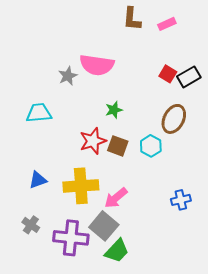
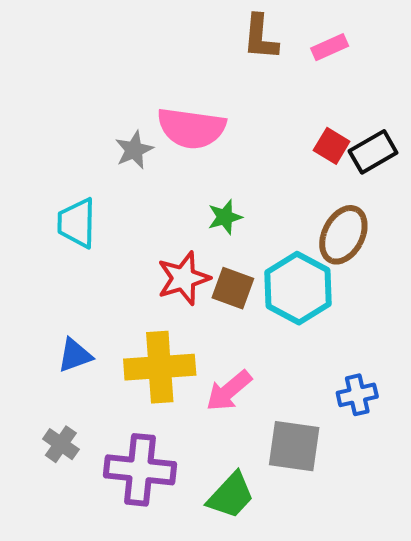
cyan trapezoid: (39, 113) -> (77, 223), turned -84
cyan hexagon: (151, 146) -> (298, 288), size x1.6
gray square: (104, 226) -> (294, 446), moved, turned -32

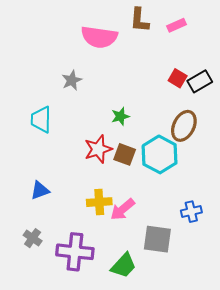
pink semicircle: (191, 128) -> (99, 37), moved
yellow cross: (160, 367) -> (99, 202), moved, size x0.7

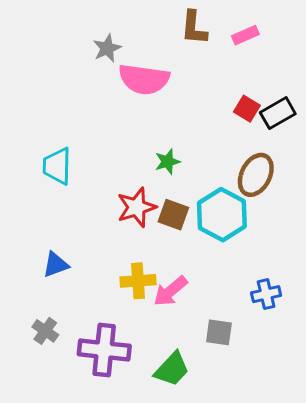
pink semicircle: (99, 37) -> (144, 79), moved
gray star: (72, 80) -> (107, 48), moved
gray square: (157, 239) -> (219, 332), size x0.7

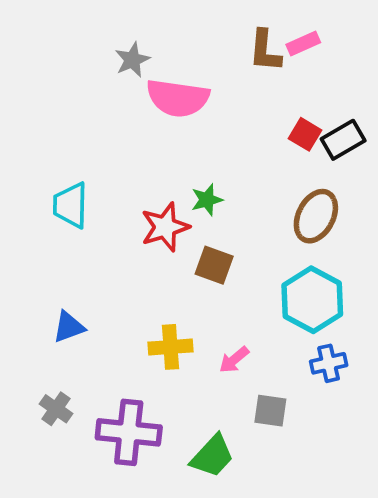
brown L-shape: (194, 28) -> (265, 51), moved
red star: (137, 207) -> (165, 227), moved
cyan hexagon: (222, 215) -> (312, 300), moved
pink arrow: (170, 291) -> (234, 360), moved, size x0.7

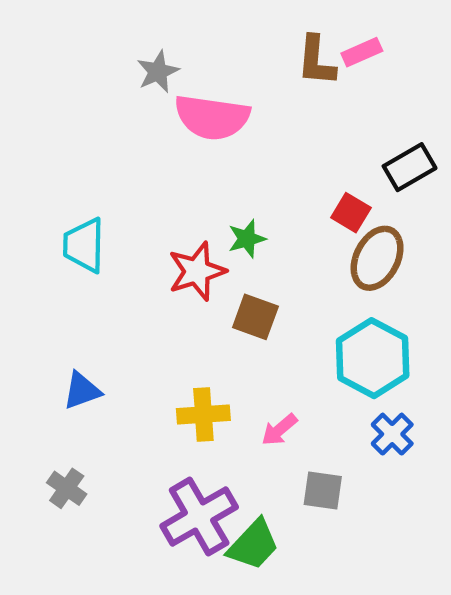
red square: (305, 134) -> (351, 213), moved
blue cross: (329, 363) -> (392, 434), turned -32
purple cross: (129, 432) -> (199, 517), moved, turned -36

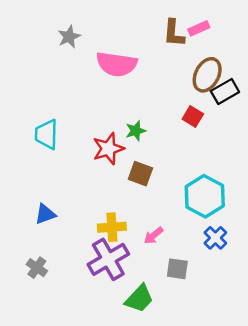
gray star: (158, 72) -> (69, 37), moved
brown ellipse: (377, 258) -> (207, 75), moved
purple cross: (199, 517) -> (108, 259), moved

